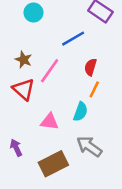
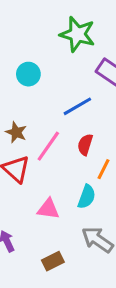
red semicircle: (90, 67) -> (85, 145), moved
brown rectangle: (53, 164) -> (53, 261), size x0.6

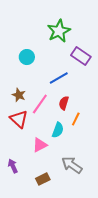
green star: (77, 34) -> (59, 31), turned 30
cyan semicircle: (87, 197) -> (58, 130), moved
pink triangle: (48, 209) -> (40, 145), turned -35

